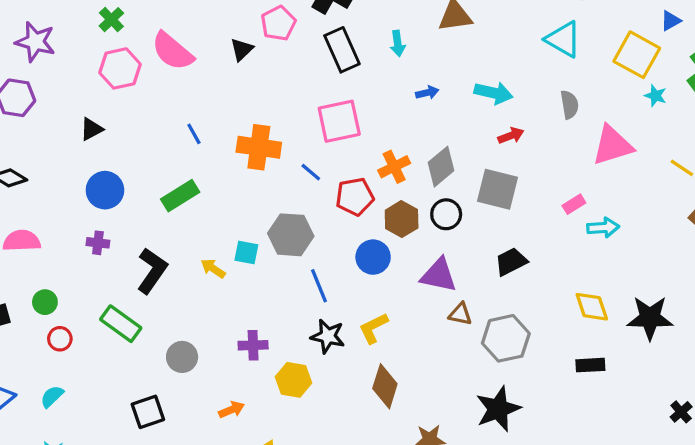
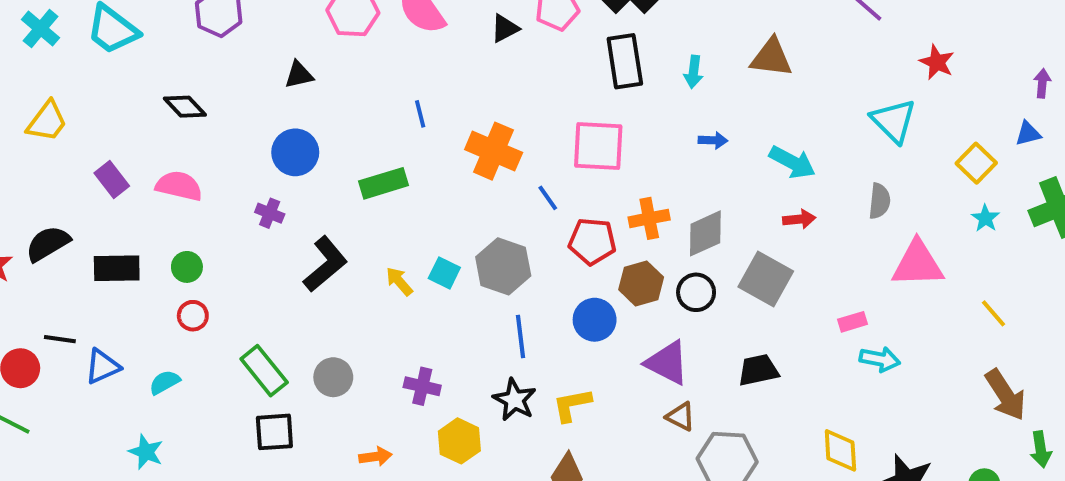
yellow square: (637, 55) -> (976, 163), size x0.7
green rectangle: (121, 324) -> (264, 371), moved

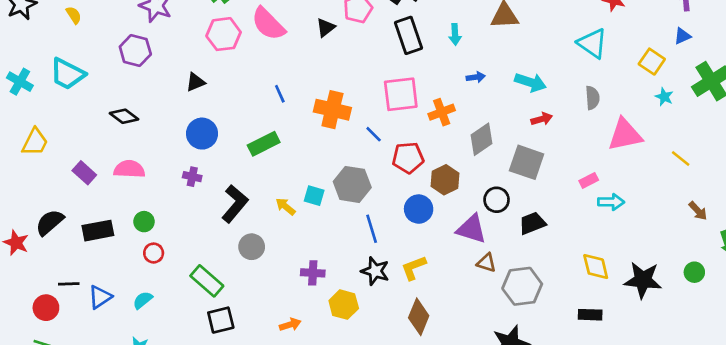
orange cross: (649, 218) -> (442, 112), moved
black circle: (696, 292) -> (497, 200), moved
gray circle: (333, 377) -> (252, 247), moved
brown arrow: (1005, 395) -> (698, 211), size x0.6

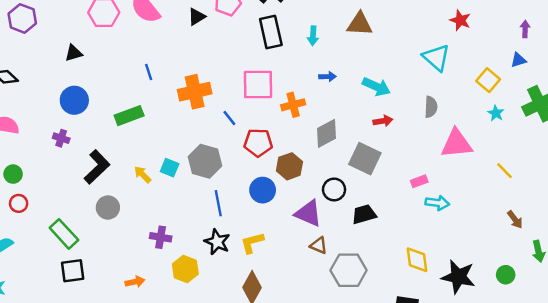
orange cross: (332, 110) -> (195, 92), turned -32

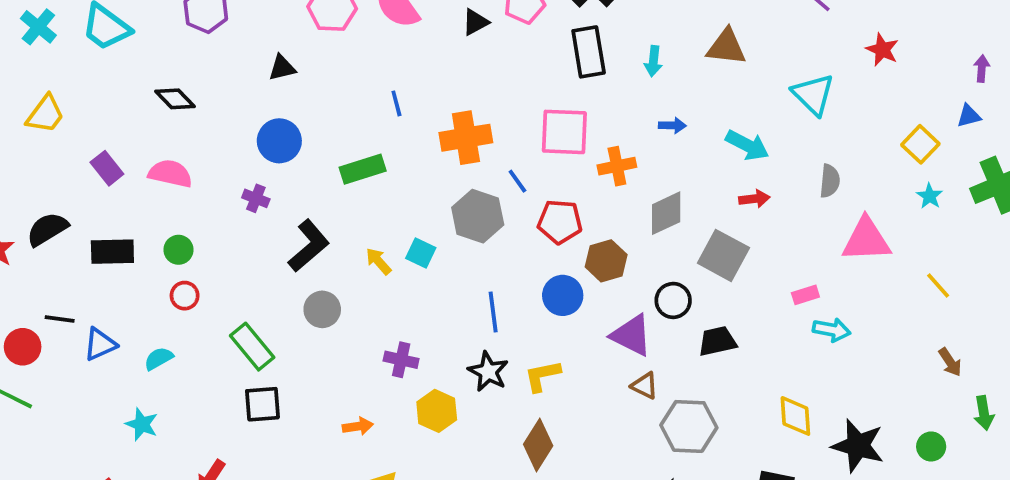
cyan triangle: (436, 58) -> (813, 94), moved
gray hexagon: (205, 161) -> (478, 216), moved

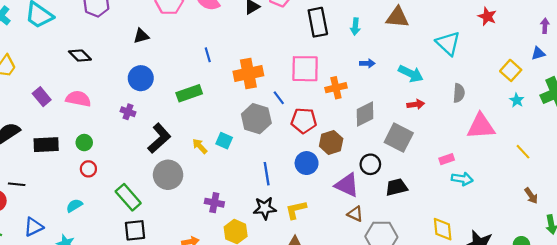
gray circle: (322, 309) -> (168, 175), size x1.4
blue triangle: (100, 344) -> (34, 227), moved
black star: (488, 372) -> (265, 208), turned -30

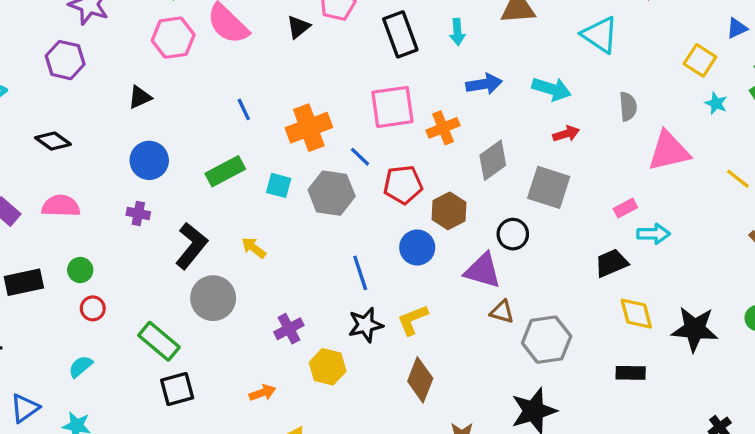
blue arrow: (367, 63) -> (484, 84), size x1.5
cyan square: (224, 141) -> (279, 185), moved
black trapezoid: (397, 187) -> (611, 263), moved
purple cross: (214, 203) -> (289, 329), turned -30

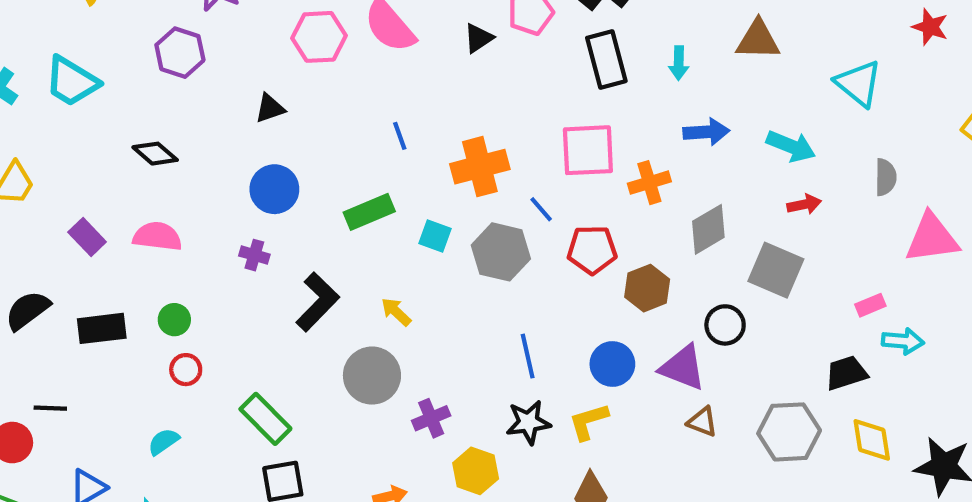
blue circle: (417, 247) -> (612, 364), moved
gray circle: (213, 298) -> (372, 376), moved
gray hexagon: (547, 340) -> (789, 432), moved

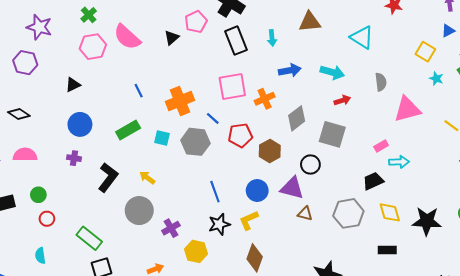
cyan semicircle: (164, 442) -> (40, 256), turned -56

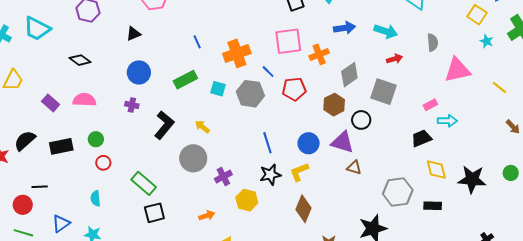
brown hexagon: (270, 151) -> (334, 105), moved
gray hexagon: (348, 213) -> (398, 192), moved

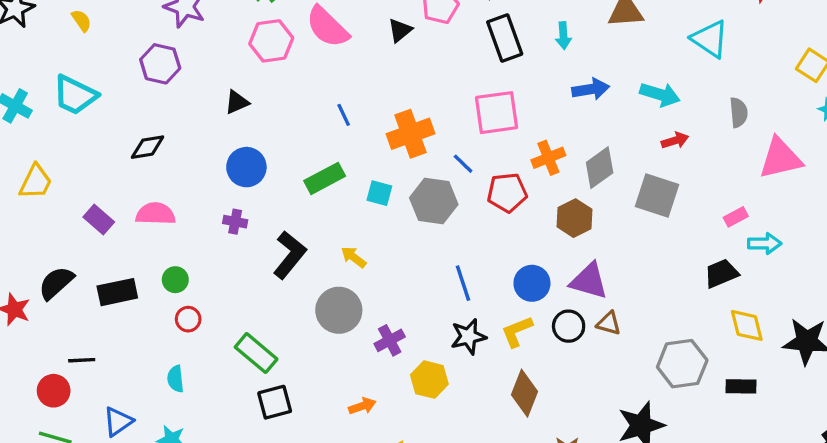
orange cross: (319, 54) -> (548, 158), moved
black diamond: (80, 60) -> (148, 147), turned -45
black circle: (361, 120) -> (569, 326), moved

